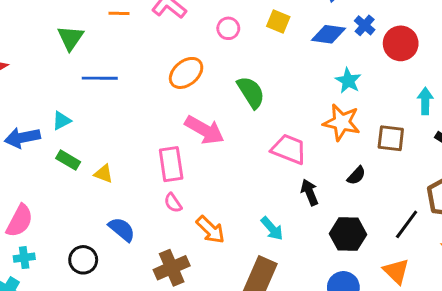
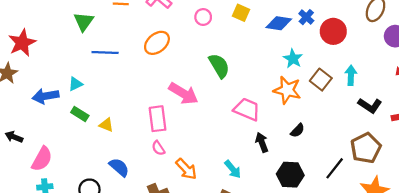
orange ellipse: (186, 73) -> (157, 43), moved
brown square: (391, 138) -> (321, 80), moved, turned 30

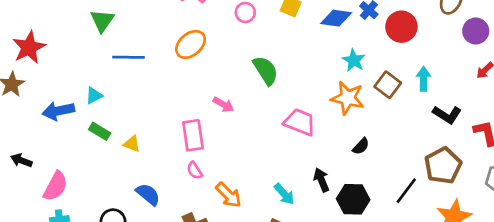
pink arrow: (183, 93) -> (223, 105), size x0.6
black arrow: (262, 142) -> (321, 180), moved

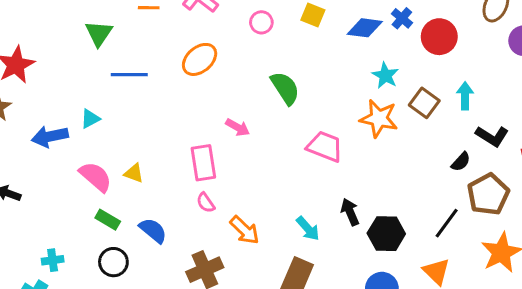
green rectangle: (100, 131) -> (108, 220), moved
black semicircle: (361, 146) -> (461, 162), moved
pink semicircle: (55, 186) -> (96, 177), moved, turned -76

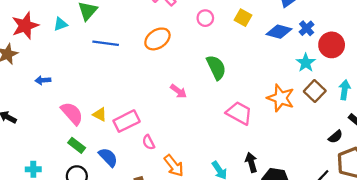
cyan star: (385, 75) -> (306, 63), moved
cyan triangle: (90, 119) -> (60, 24), moved
blue arrow: (50, 137) -> (43, 80), size x0.6
pink rectangle: (203, 163) -> (127, 121), moved, turned 65

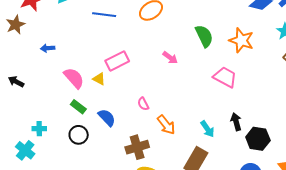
orange star: (281, 98) -> (241, 40), moved
pink rectangle: (127, 121) -> (117, 61), moved

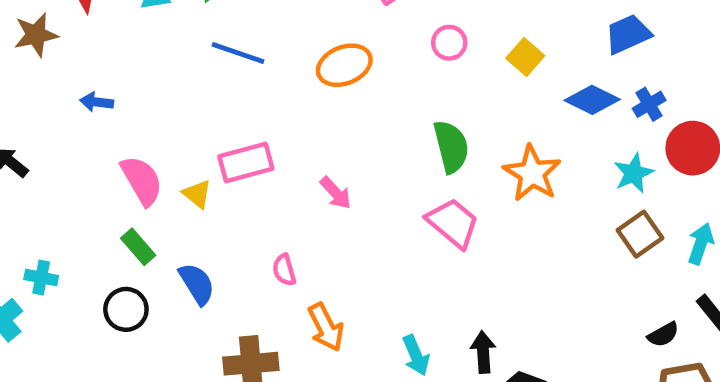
pink arrow: (170, 58) -> (336, 193), moved
pink trapezoid: (225, 77) -> (453, 223), moved

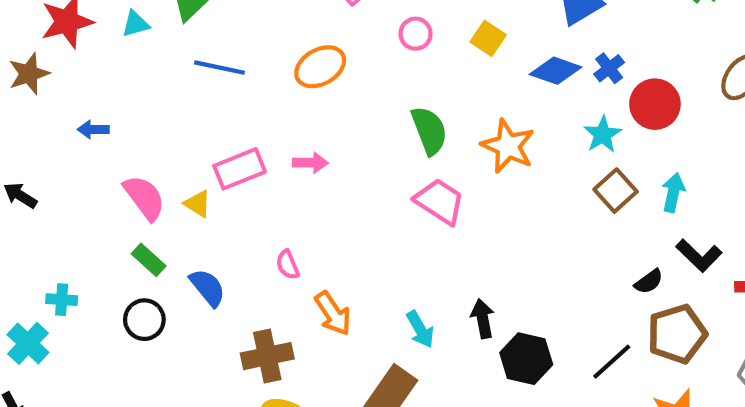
pink arrow: (336, 193) -> (310, 163), moved, turned -40

